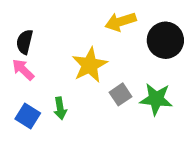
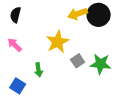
black circle: (165, 40) -> (99, 15), moved
black semicircle: (25, 42) -> (16, 15), moved
blue square: (28, 116) -> (18, 86), moved

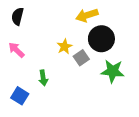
black circle: (99, 15) -> (101, 39), moved
yellow star: (58, 42) -> (64, 47), size x0.6
gray square: (78, 61) -> (81, 58), moved

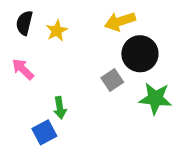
yellow star: (64, 47) -> (57, 31), moved
blue square: (20, 96) -> (44, 132), moved, turned 30

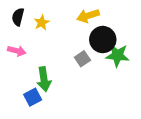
pink arrow: (23, 69) -> (17, 51), turned 150
green star: (155, 98) -> (117, 55), moved
green arrow: (60, 108) -> (44, 79), size x1.5

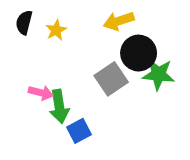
pink arrow: (17, 51) -> (41, 93), moved
gray square: (82, 59) -> (111, 79), size x1.5
blue square: (33, 97) -> (79, 131), moved

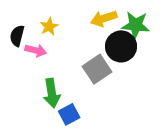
black semicircle: (24, 22) -> (17, 36), moved
green star: (158, 74) -> (136, 25), moved
pink arrow: (41, 93) -> (36, 50), moved

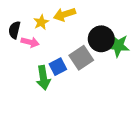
yellow arrow: (104, 18) -> (65, 14), moved
green star: (136, 25) -> (118, 46), moved
blue square: (69, 114) -> (58, 67), moved

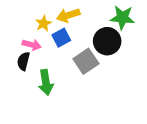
black semicircle: (14, 30) -> (23, 61), moved
green star: (118, 46) -> (122, 18), moved
blue square: (58, 67) -> (61, 38), moved

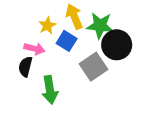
yellow arrow: (68, 15) -> (74, 17), turned 85
green star: (122, 18) -> (100, 26), moved
blue square: (61, 38) -> (67, 41), turned -30

